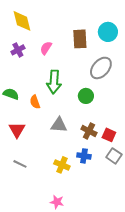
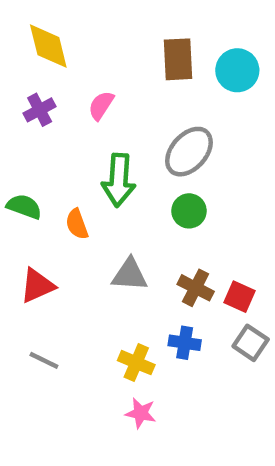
brown rectangle: (80, 39) -> (178, 59), moved
gray ellipse: (101, 68) -> (189, 152), moved
red triangle: (17, 130) -> (37, 286), turned 36
pink star: (57, 202) -> (141, 413), moved

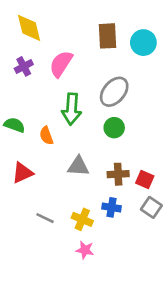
pink semicircle: (101, 105) -> (61, 64), size x1.5
brown cross: (196, 288) -> (118, 174), turned -30
gray line: (44, 360) -> (45, 218), moved

